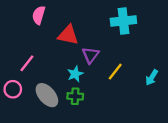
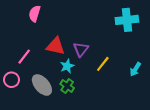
cyan cross: (123, 21) -> (127, 20), moved
red triangle: (68, 35) -> (56, 46), moved
green cross: (75, 96) -> (67, 86), turned 32

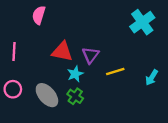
cyan cross: (127, 20) -> (142, 22), turned -30
pink line: (24, 57) -> (14, 52), moved, turned -35
yellow line: (103, 64) -> (115, 72), turned 35

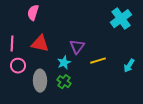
red triangle: (62, 52) -> (40, 44), moved
pink circle: (13, 89) -> (18, 66), moved
gray ellipse: (47, 95) -> (40, 81), turned 40

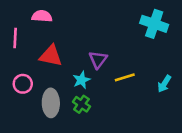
pink semicircle: (33, 13) -> (42, 16), turned 77
cyan cross: (121, 19) -> (154, 24), turned -35
pink line: (12, 44) -> (15, 38), moved

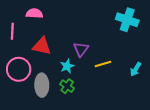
pink circle: (23, 84) -> (19, 69), size x1.5

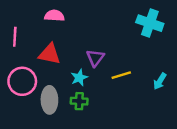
pink semicircle: (34, 13) -> (54, 16), moved
green cross: (67, 86) -> (79, 101), turned -32

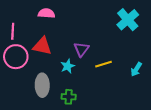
cyan cross: (150, 23) -> (128, 20), turned 30
pink circle: (22, 81) -> (16, 57), moved
green cross: (79, 101) -> (69, 97), moved

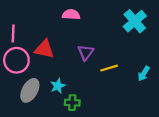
pink semicircle: (46, 13) -> (71, 15), moved
cyan star: (68, 66) -> (58, 86), moved
gray ellipse: (42, 85) -> (30, 90), moved, turned 30

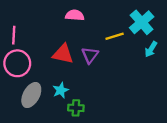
red triangle: (44, 49) -> (63, 54), moved
yellow line: (109, 68) -> (115, 36), moved
cyan arrow: (144, 74) -> (151, 49), moved

